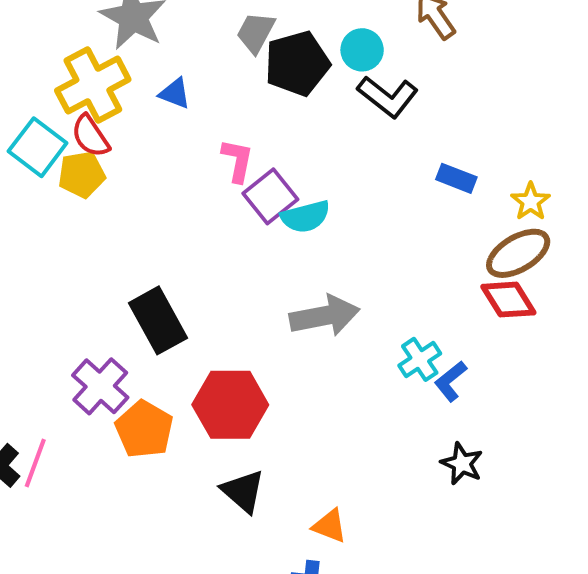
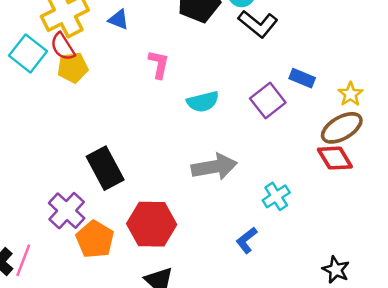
yellow pentagon: (82, 174) -> (73, 68), moved
purple square: (270, 196) -> (268, 100), moved
blue L-shape: (451, 381) -> (247, 240), moved
black star: (462, 464) -> (336, 270), moved

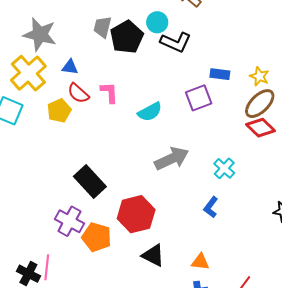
red semicircle: (63, 47) -> (78, 93), moved
yellow pentagon: (73, 68) -> (59, 111), moved
purple square: (268, 100) -> (199, 98), turned 32

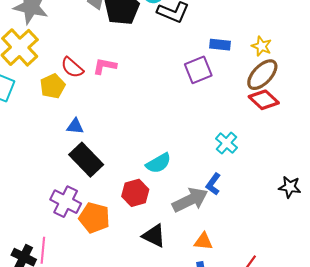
blue triangle: (70, 67) -> (75, 126), moved
pink L-shape: (109, 93) -> (105, 66), turned -75
cyan semicircle: (150, 112) -> (159, 163), moved
gray arrow: (172, 159) -> (190, 200), moved
red hexagon: (136, 214) -> (135, 193), size x0.7

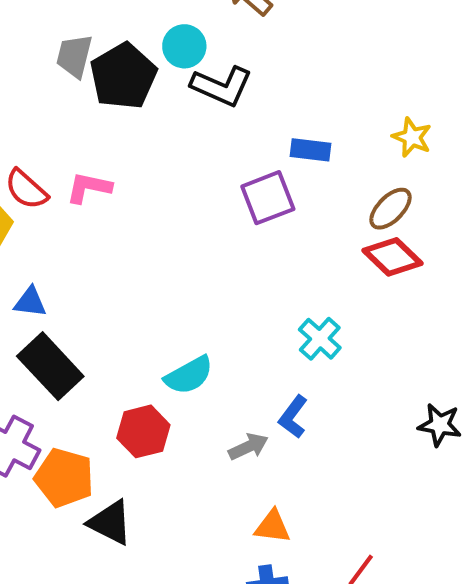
yellow star: (262, 46) -> (412, 137), moved
brown ellipse: (262, 75) -> (391, 209), size x0.7
gray arrow: (190, 200) -> (248, 447), size x0.6
black triangle: (154, 236) -> (110, 522), moved

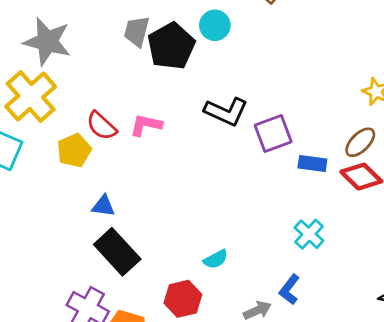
black L-shape: (222, 86) -> (226, 112), moved
blue rectangle: (310, 150) -> (312, 163), moved
cyan semicircle: (189, 375) -> (216, 259), size x0.7

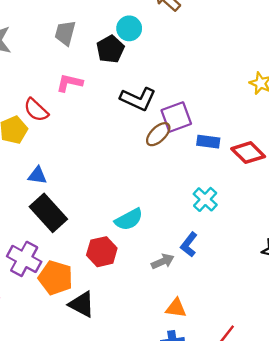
black pentagon: (171, 46) -> (110, 49), moved, size x0.7
pink L-shape: (146, 125) -> (69, 83), moved
brown ellipse: (360, 142) -> (158, 134), moved
cyan semicircle: (216, 259) -> (129, 219), size x1.4

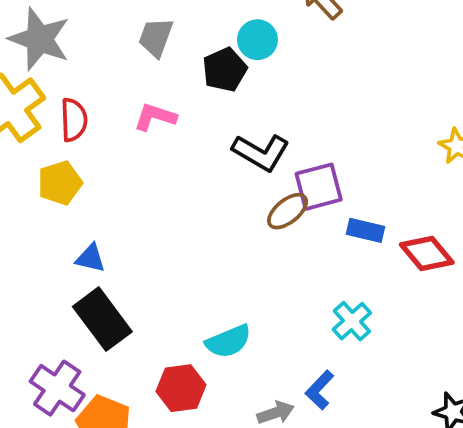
red semicircle: (36, 110) -> (74, 120), moved, turned -140

